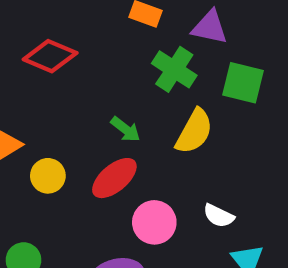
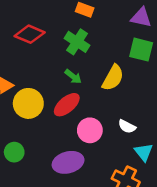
purple triangle: (210, 27) -> (141, 18), moved
green cross: (174, 69) -> (77, 42), moved
yellow circle: (48, 176) -> (28, 103), size x1.5

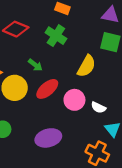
green arrow: (73, 76) -> (35, 65), moved
pink circle: (90, 130) -> (74, 100), moved

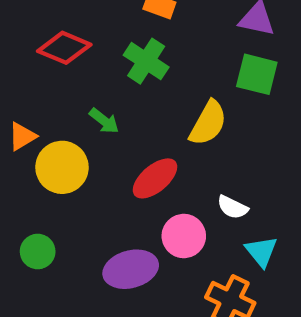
red ellipse: (47, 89) -> (155, 178), moved
pink circle: (74, 100) -> (184, 236), moved

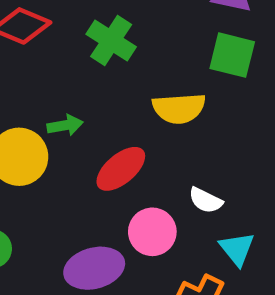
green arrow: (104, 121) -> (65, 125), moved, turned -48
yellow semicircle: (208, 123) -> (179, 108), turned 57

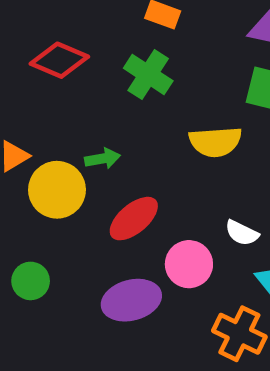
red ellipse: (121, 169) -> (134, 219), moved

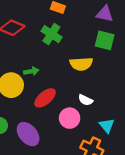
white semicircle: (242, 233) -> (85, 100), moved
purple ellipse: (131, 300) -> (28, 134), moved, turned 65

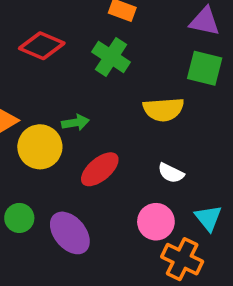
pink circle: (70, 118) -> (156, 222), moved

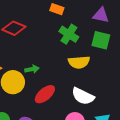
green cross: (111, 57) -> (69, 34), moved
white semicircle: (171, 173) -> (83, 96), size x1.6

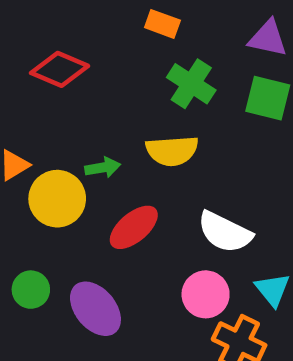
yellow semicircle: (79, 62) -> (172, 151), moved

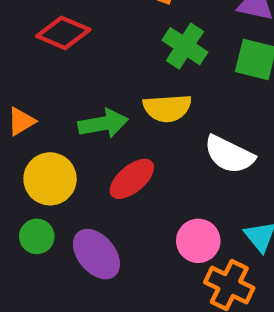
green arrow: (103, 168) -> (103, 124), size x1.5
yellow circle: (57, 199) -> (50, 179), moved
white semicircle: (225, 232) -> (229, 155), moved

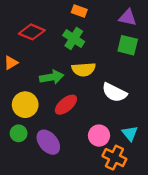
green cross: (185, 46) -> (74, 39), moved
orange triangle: (21, 121) -> (11, 63), moved

